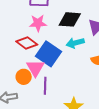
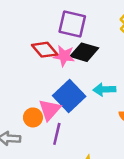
black diamond: (70, 19) -> (84, 52), moved
red diamond: (27, 43) -> (45, 50), moved

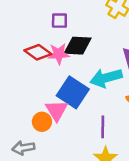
purple square: (72, 24) -> (59, 21), size x0.6
cyan arrow: (104, 89) -> (106, 78), size x1.4
purple line: (57, 134) -> (103, 127), moved

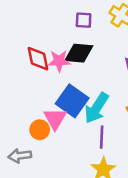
purple square: (59, 21) -> (84, 20), moved
red diamond: (38, 52) -> (38, 59), turned 40
cyan arrow: (106, 78) -> (96, 108), moved, turned -44

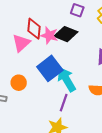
cyan arrow: (96, 108) -> (67, 79), turned 100
pink triangle: (55, 119) -> (21, 43), moved

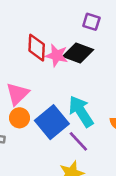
pink triangle: (21, 43) -> (17, 94), moved
blue square: (50, 68) -> (52, 122), moved
purple line: (64, 103) -> (78, 141), turned -60

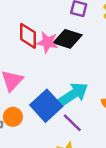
cyan arrow: (81, 111) -> (73, 94), turned 92
orange circle: (19, 118) -> (13, 117), moved

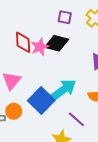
pink star: (47, 42) -> (40, 47), turned -30
purple line: (72, 123) -> (76, 119), moved

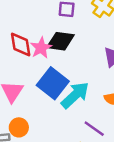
blue square: (41, 101) -> (53, 83), moved

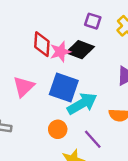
blue square: (53, 83) -> (64, 88), turned -32
orange circle: (19, 127) -> (58, 129), moved

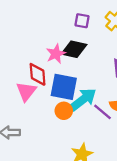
red diamond: (42, 44) -> (38, 74), moved
orange circle: (58, 129) -> (64, 111), moved
purple line: (93, 139) -> (103, 112), moved

